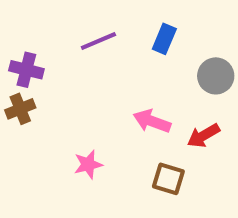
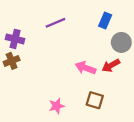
blue rectangle: (164, 39) -> (105, 20), moved
red arrow: (203, 136) -> (111, 66), moved
pink star: (88, 164) -> (57, 106), moved

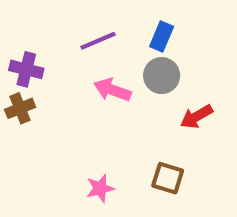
blue rectangle: (105, 20) -> (162, 37), moved
gray circle: (121, 42) -> (162, 76), moved
pink arrow: (85, 68) -> (112, 90), moved

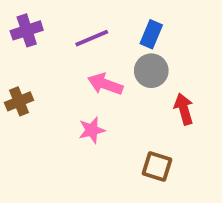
purple cross: (26, 69) -> (27, 30), moved, turned -32
red arrow: (196, 117) -> (184, 109), turned 104
pink star: (100, 188) -> (92, 130), moved

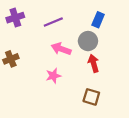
blue rectangle: (151, 34) -> (98, 20), moved
red arrow: (184, 109) -> (94, 63), moved

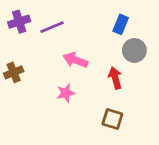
purple line: (53, 22) -> (52, 27), moved
gray circle: (88, 41) -> (134, 50), moved

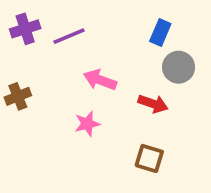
red arrow: (115, 78) -> (153, 104), turned 125

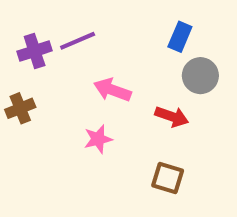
purple cross: (25, 29) -> (35, 51), moved

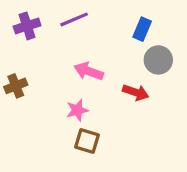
purple line: (78, 41) -> (74, 19), moved
purple cross: (35, 51) -> (27, 26), moved
brown square: (168, 178) -> (87, 141), moved

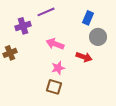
purple cross: (27, 26) -> (23, 26), moved
pink star: (77, 110) -> (58, 68), moved

